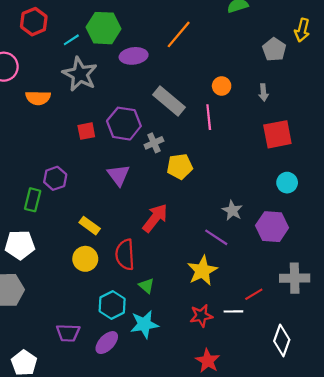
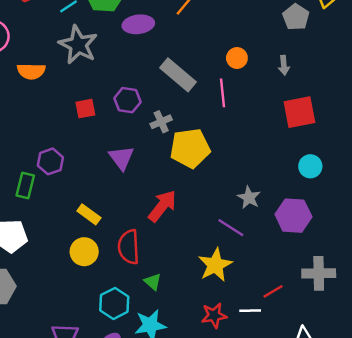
purple hexagon: (124, 124) -> (127, 100), size x0.7
yellow pentagon: (180, 166) -> (190, 148), size x1.4

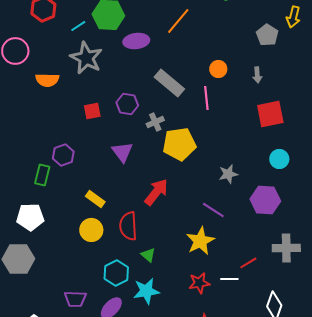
gray star: (249, 198) -> (228, 174), moved, turned 30

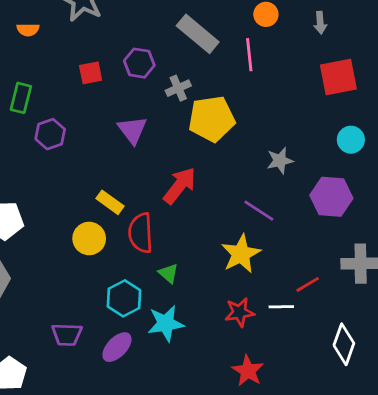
orange semicircle: (47, 80) -> (28, 30), size x0.7
green rectangle: (42, 175) -> (21, 98), moved
yellow rectangle: (95, 199) -> (110, 202), moved

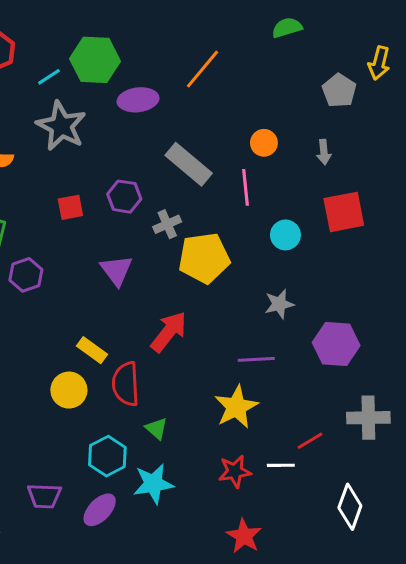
cyan circle: (351, 140) -> (285, 235), moved
purple line: (259, 211) -> (256, 359), turned -36

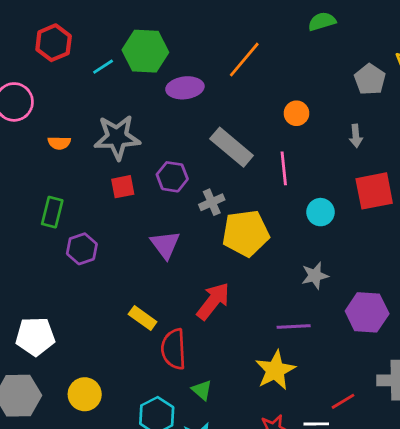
gray star: (61, 126) -> (117, 137), moved, turned -30
orange circle: (264, 143) -> (296, 113), moved
yellow circle: (69, 390) -> (85, 394), moved

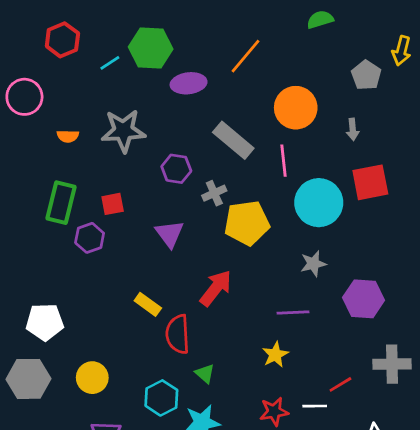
orange circle: (296, 113) -> (296, 108), size x1.8
red square: (123, 187) -> (113, 204), moved
green rectangle: (52, 212) -> (61, 203), size x1.4
cyan circle: (320, 212) -> (319, 203), size x1.8
yellow star: (275, 370) -> (275, 355), size x0.7

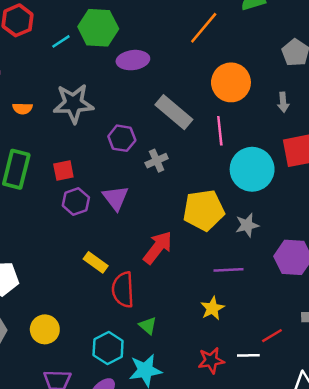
orange line: (246, 56) -> (204, 28), moved
yellow pentagon: (247, 223) -> (204, 210), moved
purple hexagon: (90, 238) -> (76, 202), moved

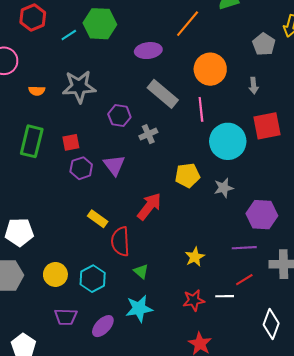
purple ellipse: (133, 60) -> (148, 51), moved
yellow pentagon: (204, 210) -> (188, 175), size x0.7
purple line: (229, 270) -> (244, 248), moved
cyan hexagon: (108, 348) -> (93, 279), moved

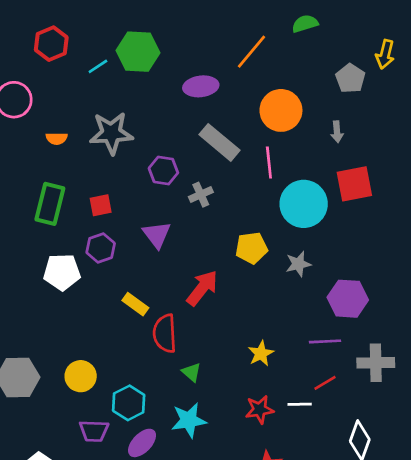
purple hexagon: (81, 168) -> (101, 248), moved
white pentagon: (19, 232) -> (62, 272), moved
cyan hexagon: (93, 279) -> (129, 403), moved

